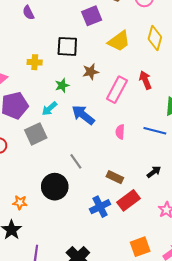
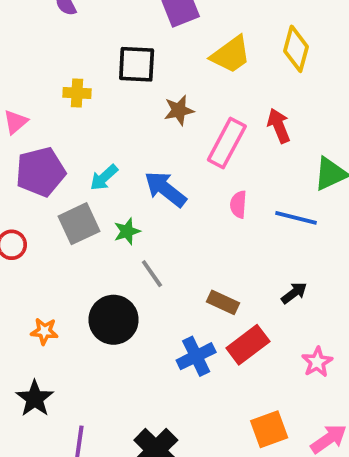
green star: (62, 85) -> (127, 231), moved
pink semicircle: (120, 132) -> (238, 204), moved
orange star: (20, 202) -> (44, 331), moved

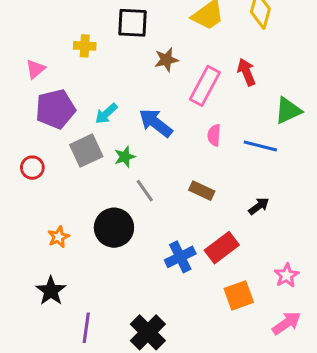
brown rectangle: (223, 302) -> (202, 191), moved
orange star: (44, 331) -> (59, 237), turned -30
pink star: (317, 362) -> (286, 275), moved
orange square: (269, 429) -> (239, 295), moved

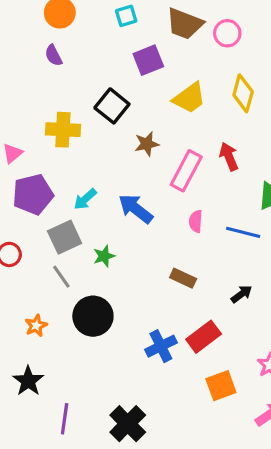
black square: (132, 23) -> (112, 106), turned 36
yellow cross: (85, 46) -> (63, 130), size x1.5
green star: (125, 157) -> (104, 256), moved
gray line: (145, 191) -> (61, 277), moved

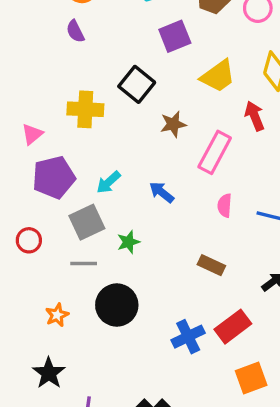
red arrow: (229, 157) -> (254, 116), moved
blue arrow: (136, 209) -> (162, 192), size x0.7
gray line: (61, 277) -> (84, 264), turned -55

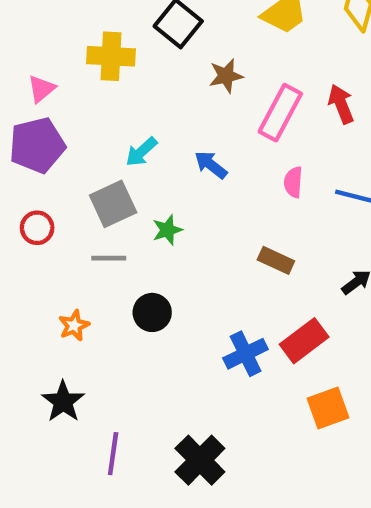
red arrow: (254, 116) -> (341, 104), moved
purple pentagon: (54, 177) -> (37, 145), moved
black circle: (117, 305) -> (152, 312), size x0.7

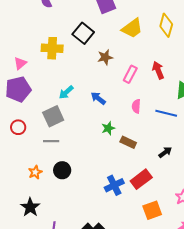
pink rectangle: (280, 113) -> (130, 74), size x0.7
green star: (167, 230) -> (108, 128), moved
black circle: (152, 312) -> (62, 170), moved

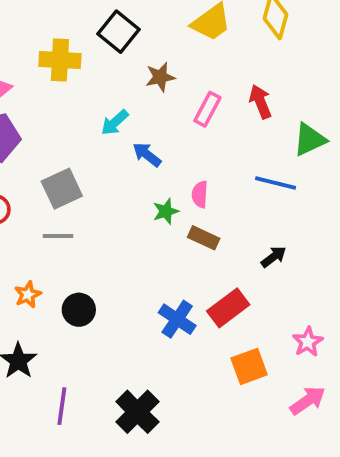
cyan arrow: (66, 92) -> (115, 122), moved
pink semicircle: (136, 106) -> (200, 194), moved
black circle: (62, 170) -> (79, 310), moved
blue cross: (114, 185) -> (177, 319), turned -30

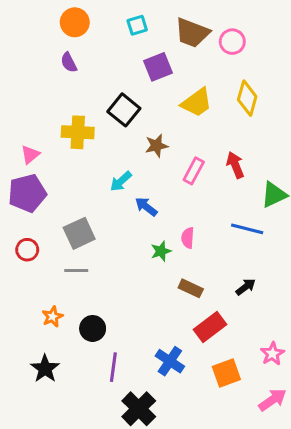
brown rectangle: (204, 238) -> (191, 288), moved
blue cross: (177, 319) -> (170, 361), moved
purple line: (62, 406) -> (113, 367), moved

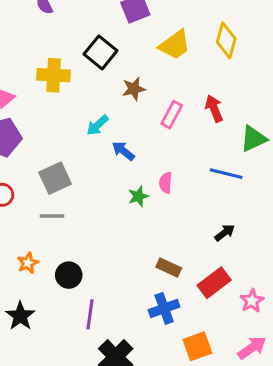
brown rectangle: (191, 288) -> (169, 268), moved
red rectangle: (210, 327) -> (214, 283), moved
blue cross: (170, 361) -> (164, 308), moved, turned 36
orange square: (226, 373) -> (197, 346), moved

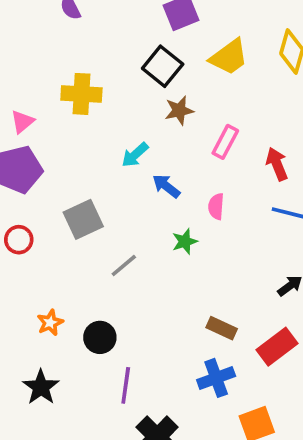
black square: (101, 52) -> (163, 66), moved
red arrow: (214, 108) -> (277, 164), moved
pink semicircle: (166, 183) -> (216, 206), moved
gray line: (52, 216) -> (124, 265), moved, turned -40

